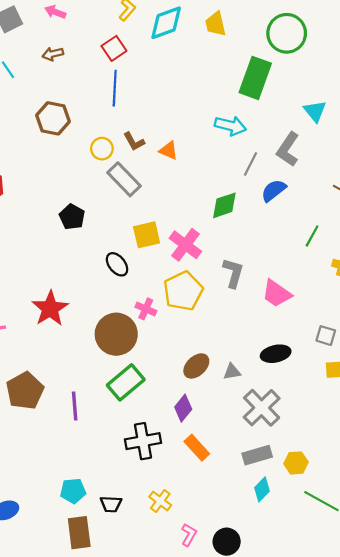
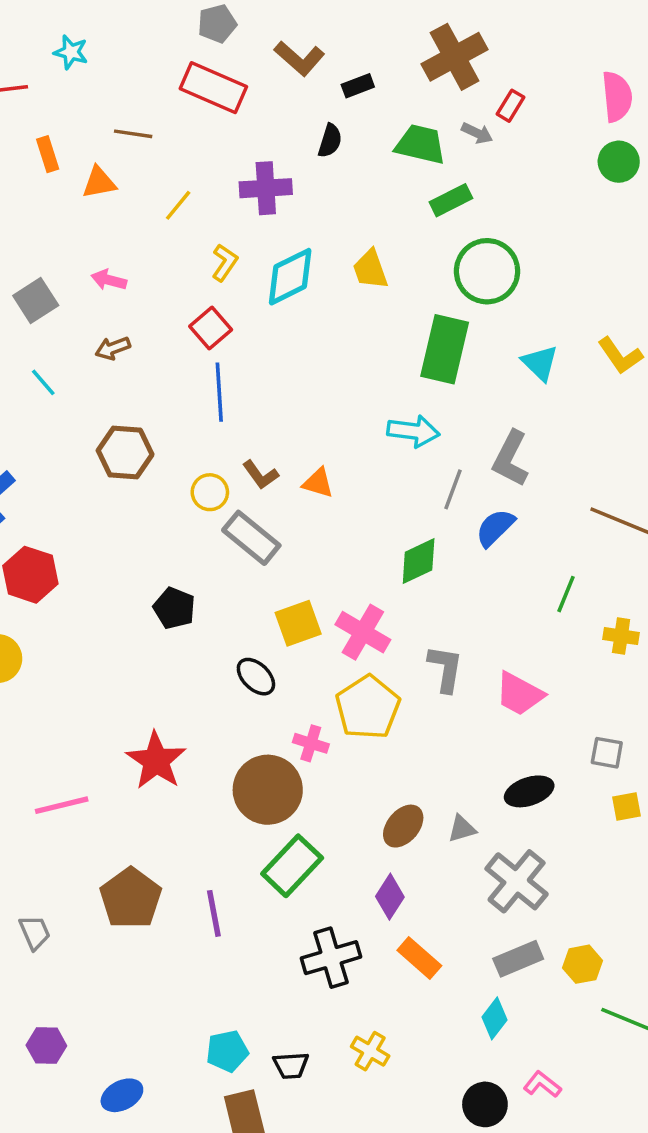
cyan triangle: (315, 111) -> (540, 363), moved
cyan diamond: (262, 489) -> (495, 1018), moved
pink L-shape: (189, 535) -> (542, 1084), moved, turned -75

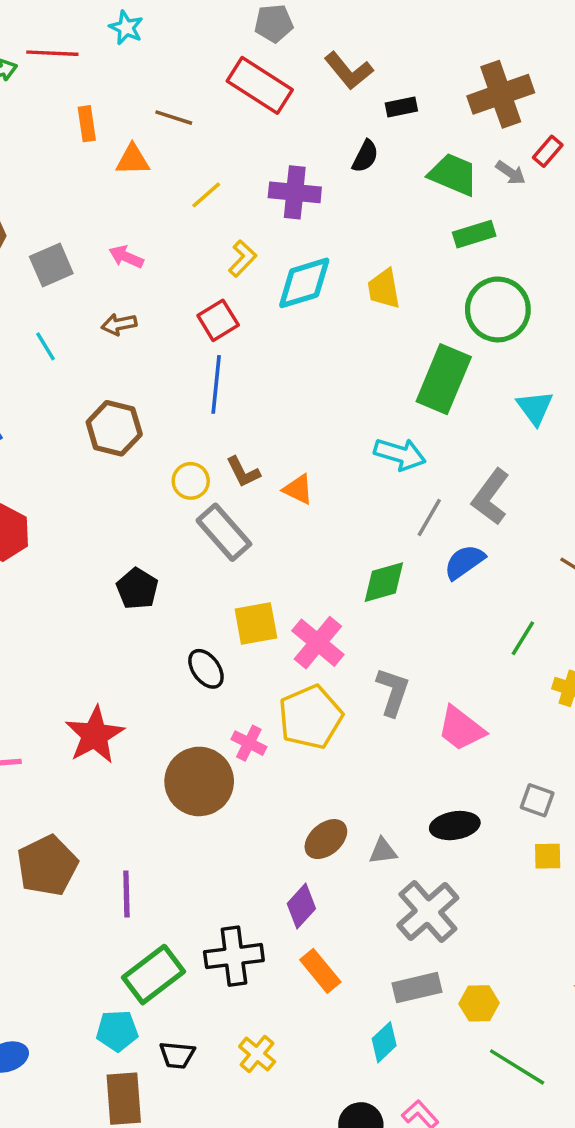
green rectangle: (292, 866) -> (154, 975), moved

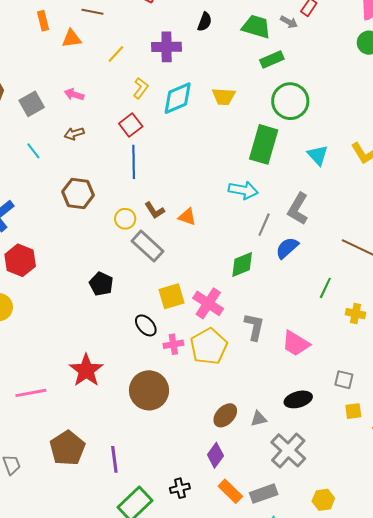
yellow trapezoid: (384, 289) -> (224, 96), turned -70
pink cross: (249, 743) -> (173, 344), moved, turned -30
black cross: (234, 956) -> (180, 488), size x0.6
gray rectangle: (417, 988) -> (264, 494), moved

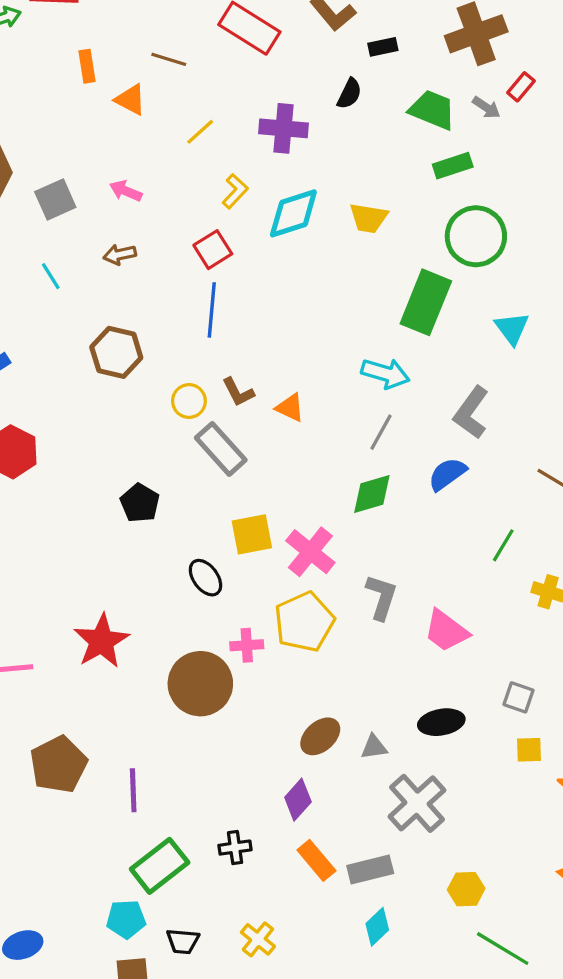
orange triangle: (72, 38) -> (131, 100), turned 30
gray line: (264, 225) -> (381, 432), moved
pink cross: (173, 344) -> (247, 645), moved

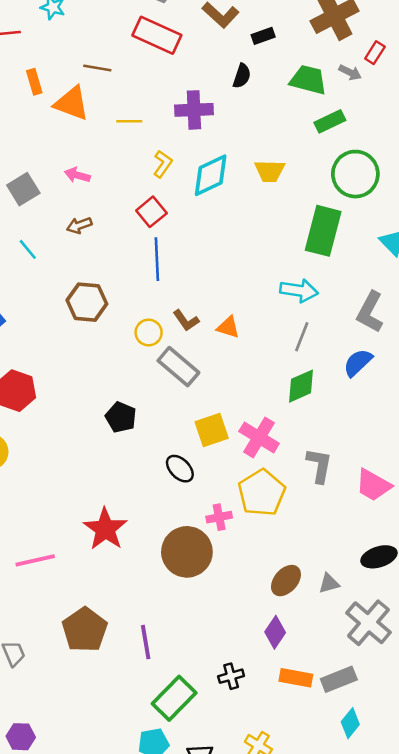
orange triangle: (131, 100) -> (72, 103), size x1.4
yellow line: (200, 132) -> (129, 121), turned 50
orange rectangle: (316, 860) -> (296, 678), turned -32

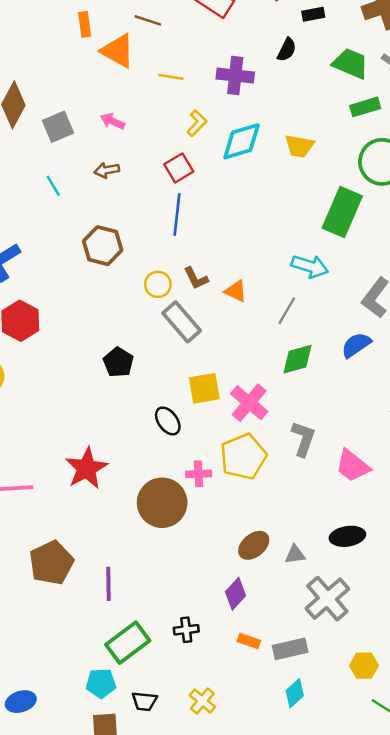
gray line: (302, 337) -> (287, 311), moved
orange rectangle: (296, 678) -> (249, 641), size x0.7

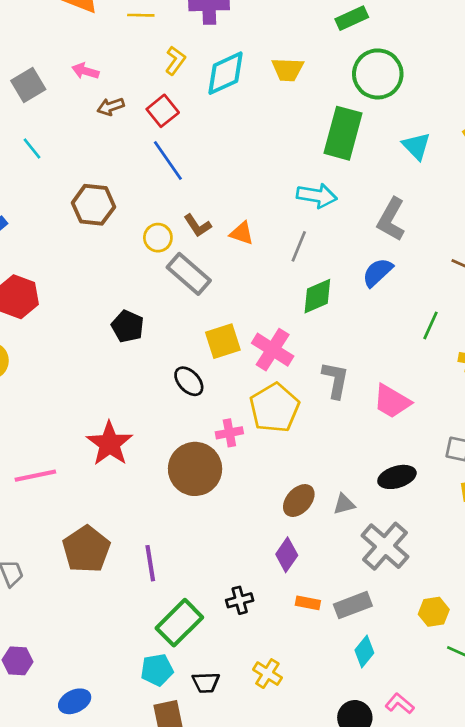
brown arrow: (107, 170) -> (111, 107), moved
blue line: (177, 214) -> (168, 161), turned -33

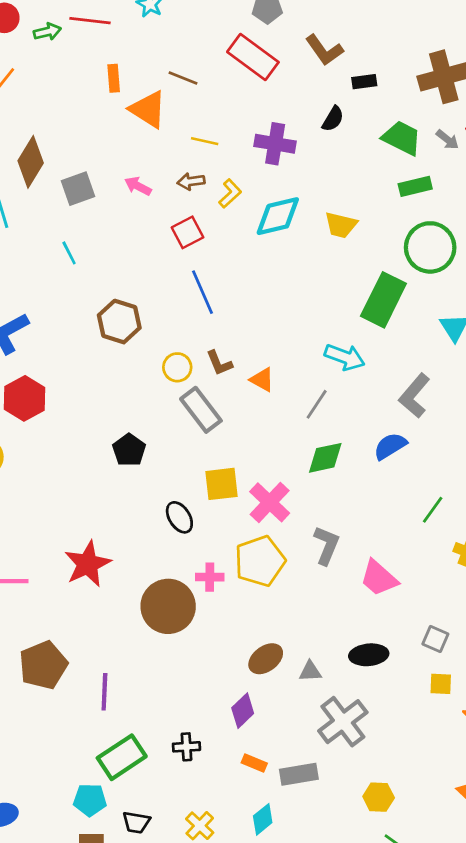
brown arrow: (111, 107) -> (191, 181), moved
red square: (163, 111) -> (187, 232), moved
cyan diamond: (364, 651) -> (263, 819), moved

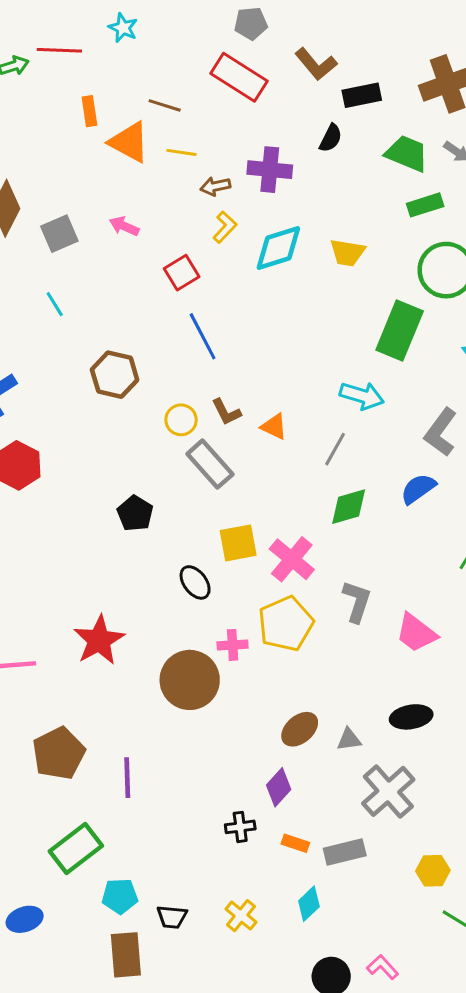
black rectangle: (364, 82) -> (362, 95), size x1.4
yellow line: (205, 141) -> (182, 152), moved
brown arrow: (191, 181) -> (215, 186), moved
black cross: (186, 747) -> (240, 827), moved
green rectangle: (122, 757) -> (76, 848), moved

